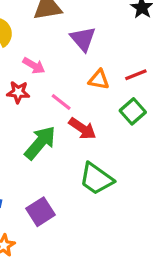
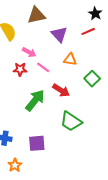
red line: (136, 75) -> (88, 31), moved
pink line: (61, 102) -> (43, 67), moved
purple square: (40, 212) -> (37, 143), turned 30

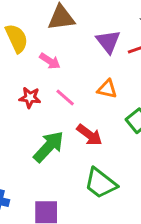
purple triangle: (59, 34) -> (108, 42), moved
pink arrow: (29, 52) -> (50, 61), moved

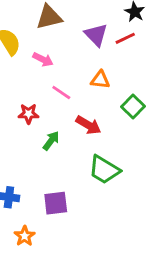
red star: (30, 98) -> (28, 114), moved
green arrow: (49, 147) -> (51, 141), size x0.6

